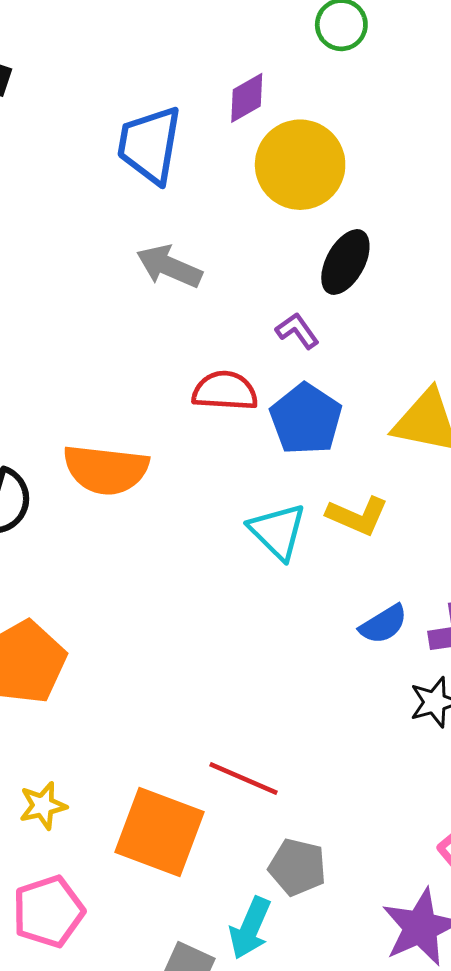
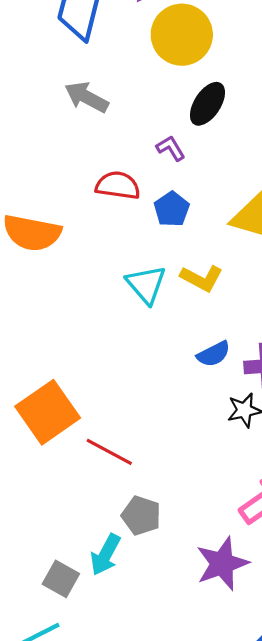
blue pentagon: (306, 419) -> (172, 209), size x0.7
orange square: (159, 832) -> (48, 412), moved, turned 30

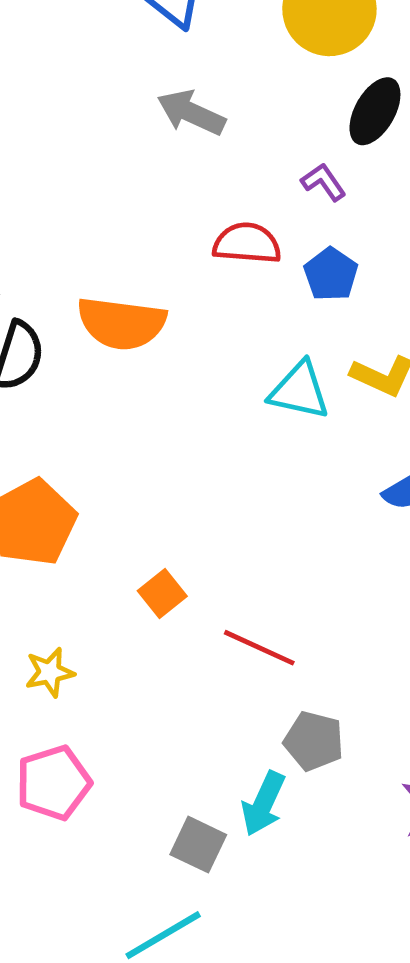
cyan triangle: (146, 284) -> (299, 391), turned -33
orange square: (48, 412) -> (162, 593), size x0.5

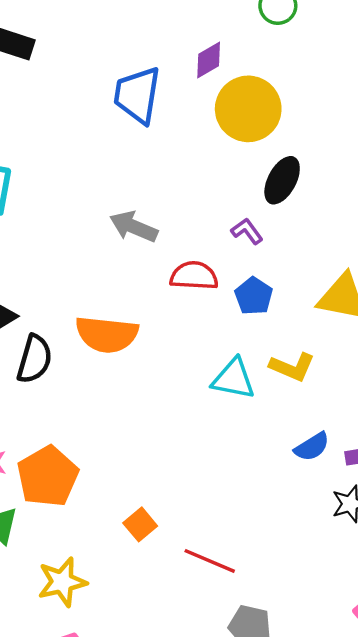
gray arrow: (191, 113) -> (134, 227), moved
yellow star: (50, 672) -> (62, 582), size x1.4

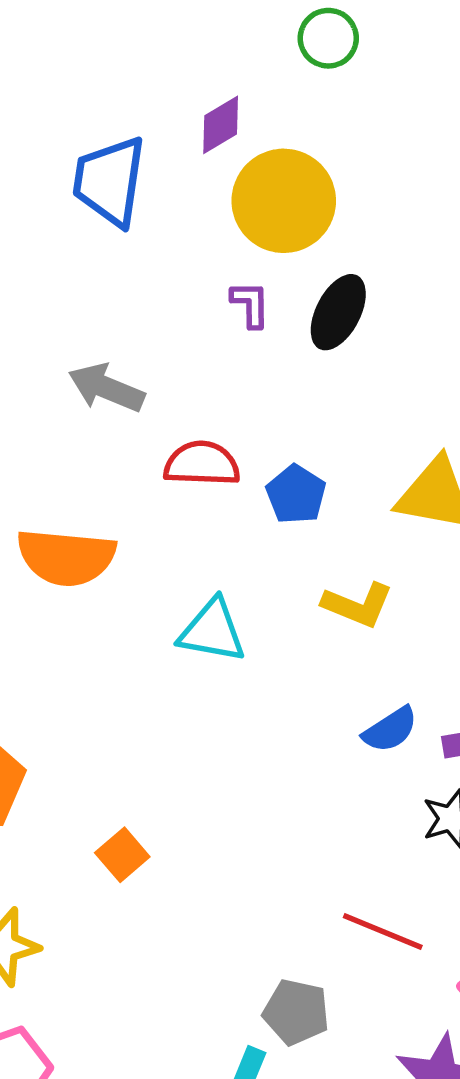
purple L-shape: (247, 231) -> (250, 304), moved, turned 36
cyan triangle: (233, 379) -> (212, 631), moved
red line: (210, 561) -> (383, 931), moved

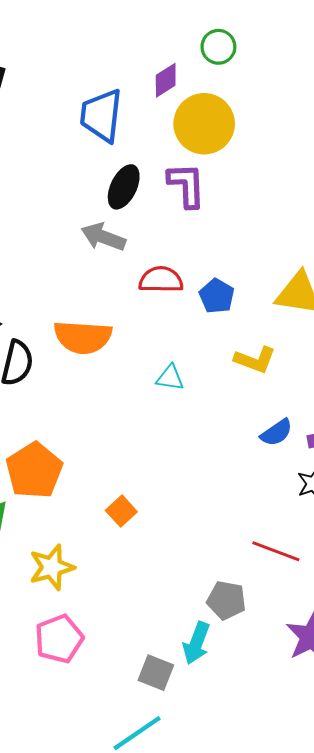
green circle: (328, 38) -> (218, 47), moved
purple L-shape: (250, 304) -> (186, 185), size x1.6
black ellipse: (338, 312) -> (124, 187), moved
cyan triangle: (212, 631) -> (170, 378), size x0.7

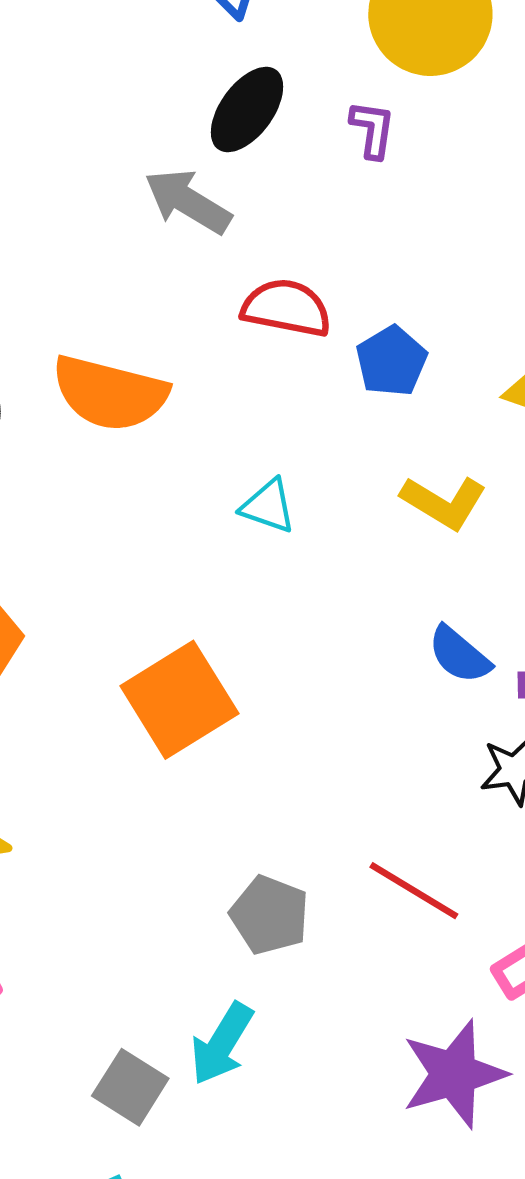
purple L-shape: (186, 185) -> (372, 129), size x0.6
blue semicircle: (276, 433) -> (459, 655), turned 64
orange square: (121, 511) -> (179, 700), moved, size x1.8
gray pentagon: (226, 600) -> (270, 915), moved

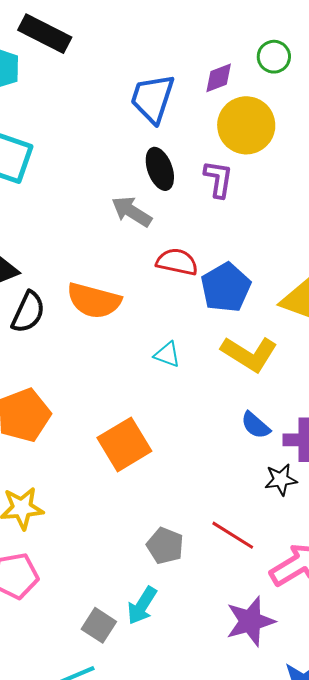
black ellipse: (247, 110) -> (160, 169), turned -57
purple L-shape: (372, 129) -> (218, 179), size x1.4
blue pentagon: (391, 361) -> (226, 287), size x1.5
yellow L-shape: (444, 502) -> (249, 354), size x1.4

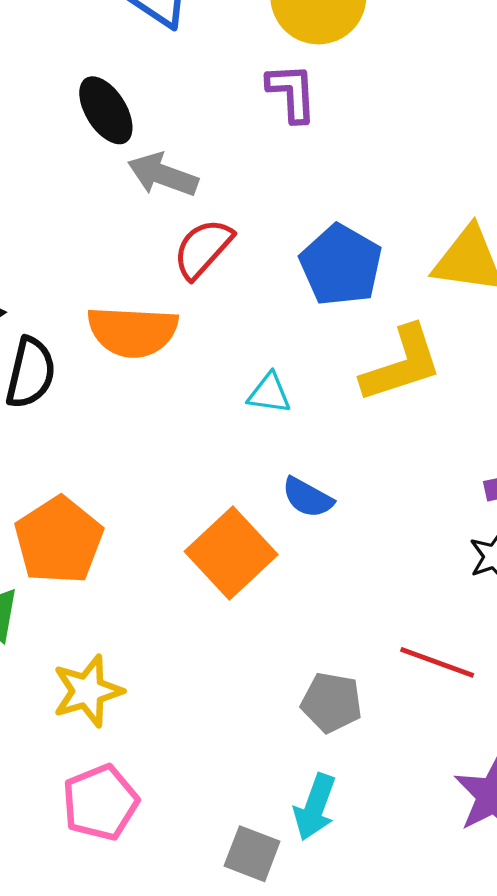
black ellipse: (160, 169) -> (106, 110), moved
red semicircle: (177, 262) -> (203, 249), moved, turned -48
yellow L-shape: (249, 354) -> (402, 364), turned -38
blue semicircle: (256, 425) -> (308, 498), moved

